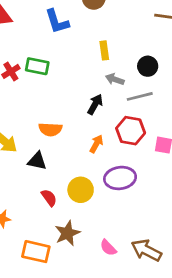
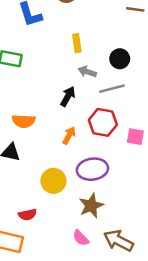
red semicircle: (49, 198) -> (28, 215), moved, turned 114
brown star: (67, 233) -> (91, 206), moved

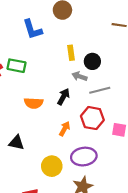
black circle: (120, 59) -> (92, 61), moved
orange semicircle: (24, 121) -> (34, 103), moved

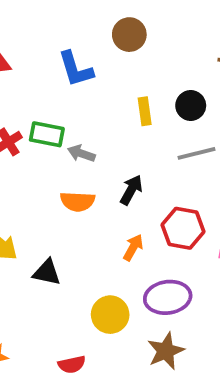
black circle: (92, 61) -> (191, 106), moved
gray arrow: (80, 76) -> (81, 153), moved
gray line: (100, 90) -> (196, 153), moved

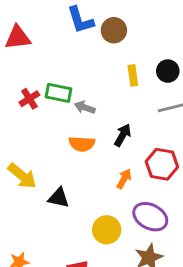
brown circle: (129, 35) -> (114, 30), moved
blue L-shape: (76, 69) -> (80, 20), moved
purple ellipse: (168, 297) -> (150, 217), turned 36

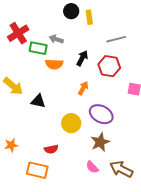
black circle: (168, 71) -> (71, 11), moved
green rectangle: (59, 93) -> (38, 48), moved
red cross: (29, 99) -> (18, 33), size x1.5
red hexagon: (162, 164) -> (109, 66), moved

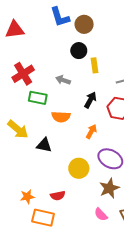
yellow rectangle: (89, 17) -> (95, 65), moved
green rectangle: (38, 48) -> (38, 98), moved
orange semicircle: (54, 64) -> (61, 117), moved
orange star: (11, 145) -> (27, 197), moved

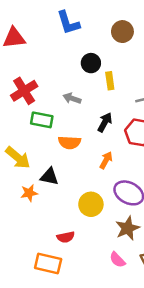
brown circle: (84, 24) -> (122, 32), moved
orange star: (27, 197) -> (29, 193), moved

